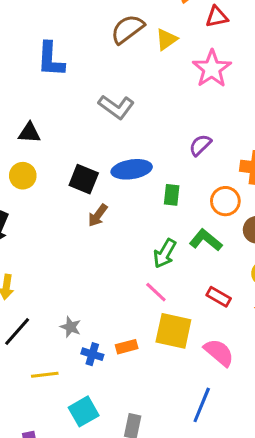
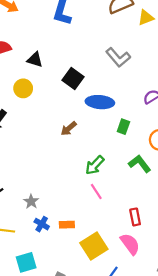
gray L-shape: (116, 107) -> (118, 57), moved
black square: (84, 179) -> (73, 78), moved
green arrow: (165, 253) -> (95, 165), moved
red rectangle: (219, 297) -> (135, 217), moved, turned 35
yellow square: (173, 331) -> (94, 246), moved, turned 32

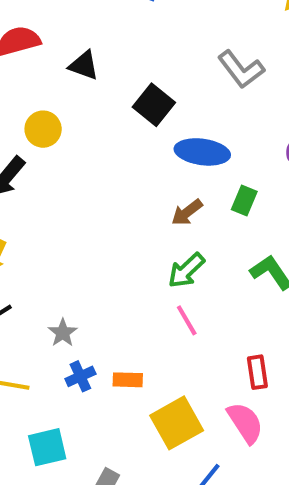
yellow circle: (23, 88) -> (43, 129), moved
brown arrow: (69, 128) -> (187, 212), moved
blue cross: (42, 224) -> (80, 376), turned 32

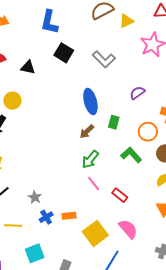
black square: (154, 105) -> (64, 53), moved
blue ellipse: (202, 152) -> (90, 101), turned 75
red rectangle: (257, 372) -> (120, 195), moved, turned -35

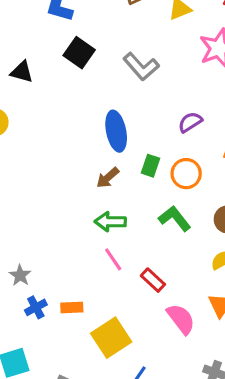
orange circle: (148, 132) -> (186, 174), moved
green arrow: (90, 159) -> (110, 222), turned 48
pink semicircle: (128, 229) -> (181, 319), moved

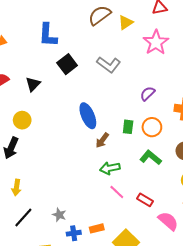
black square: (79, 53) -> (67, 64), turned 30
black triangle: (22, 72) -> (33, 84), turned -49
blue ellipse: (116, 131) -> (88, 116), moved
blue cross: (36, 307) -> (74, 233), turned 32

